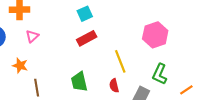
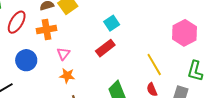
red rectangle: (87, 38) -> (105, 48), moved
orange star: (20, 66) -> (67, 76), moved

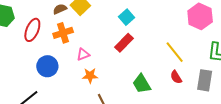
pink triangle: (63, 54) -> (83, 54), turned 40

